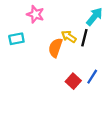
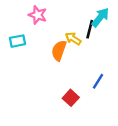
black line: (84, 38) -> (90, 29), moved
red square: (73, 81) -> (71, 98), moved

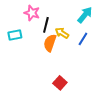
black line: (90, 29) -> (46, 25), moved
blue line: (98, 81) -> (83, 39), moved

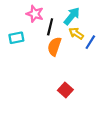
cyan arrow: (85, 15) -> (72, 16), moved
yellow arrow: (62, 33) -> (76, 33), moved

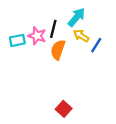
pink star: (35, 14) -> (37, 36), moved
red square: (65, 90) -> (64, 109), moved

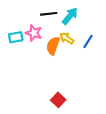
black line: (53, 29) -> (49, 14), moved, turned 70
yellow arrow: (81, 36) -> (67, 38), moved

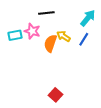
cyan arrow: (70, 16) -> (88, 18), moved

